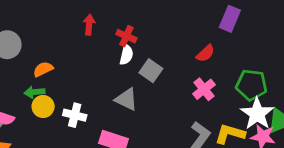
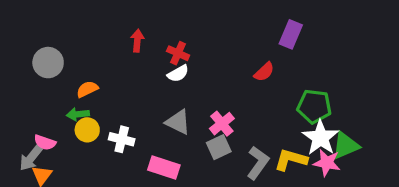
white semicircle: (126, 55) -> (178, 74), turned 48
gray square: (151, 71) -> (219, 147), moved, turned 30
pink cross: (204, 89) -> (222, 124), moved

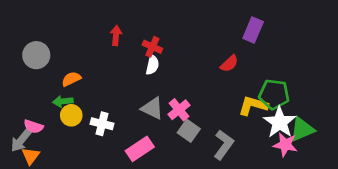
white semicircle: (178, 74) -> (152, 65), turned -48
pink cross: (222, 124) -> (179, 110), moved
gray square: (219, 147) -> (189, 131), turned -30
yellow L-shape: (291, 160) -> (253, 106), moved
pink rectangle: (164, 167) -> (140, 149), turned -52

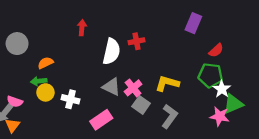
red cross: (152, 47) -> (136, 41), moved, turned -35
red semicircle: (229, 64) -> (216, 50), moved
white semicircle: (152, 65) -> (111, 52), size x1.6
yellow L-shape: (253, 106) -> (167, 83), moved
white star: (280, 122) -> (222, 89), moved, size x0.7

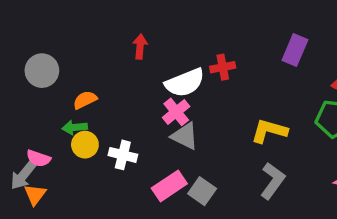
purple rectangle: (193, 23) -> (295, 50), moved
white semicircle: (111, 52) -> (185, 83), turned 55
pink cross: (133, 88) -> (176, 112), moved
gray square: (141, 105) -> (202, 191), moved

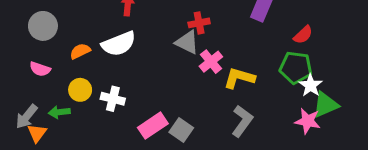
white semicircle: (185, 83) -> (119, 44), moved
pink cross: (176, 112) -> (211, 62), moved
green arrow: (75, 127) -> (59, 112), moved
gray triangle: (185, 136) -> (187, 42), moved
pink semicircle: (38, 158) -> (40, 69), moved

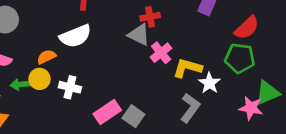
red semicircle: (303, 35) -> (247, 28), size x1.4
orange semicircle: (80, 51) -> (46, 57), moved
white star: (311, 85) -> (209, 83), moved
green arrow: (59, 112) -> (20, 84), moved

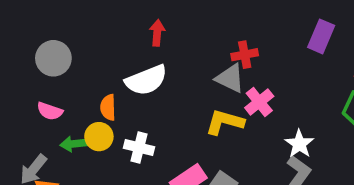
orange semicircle: (46, 57) -> (108, 107), turned -66
yellow L-shape: (187, 68) -> (225, 122), moved
white star: (209, 83) -> (299, 144), moved

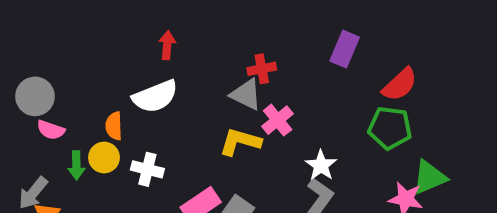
gray circle: (53, 58) -> (35, 96), moved
green arrow: (73, 144) -> (76, 165), turned -85

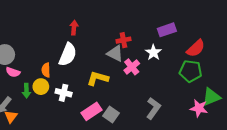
purple rectangle: (345, 49) -> (167, 30), turned 48
white semicircle: (155, 96) -> (68, 55), turned -45
yellow L-shape: (240, 142) -> (98, 78), moved
white star: (321, 165) -> (153, 52), moved

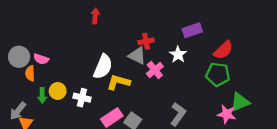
red arrow: (74, 28) -> (95, 16), moved
white semicircle: (68, 55) -> (103, 67), moved
orange semicircle: (46, 70) -> (30, 73), moved
pink semicircle: (13, 72) -> (41, 59), moved

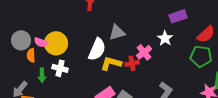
red cross: (146, 41) -> (132, 63), moved
gray triangle: (137, 56) -> (117, 32), moved, turned -42
yellow circle: (58, 91) -> (56, 43), moved, size x1.5
white cross: (82, 98) -> (60, 68), moved

